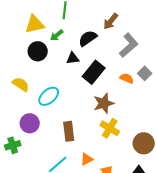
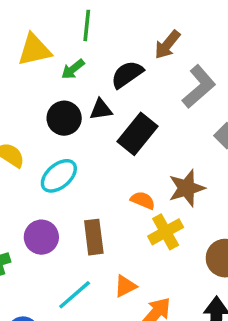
black circle: (38, 51) -> (64, 118), moved
orange semicircle: (127, 78) -> (143, 200), moved
brown star: (104, 103) -> (187, 188), moved
purple circle: (30, 123) -> (41, 237), moved
yellow cross: (110, 128) -> (166, 232), turned 30

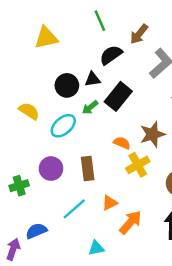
green line: (87, 25) -> (100, 21), moved, turned -30
green arrow: (73, 69) -> (90, 107), moved

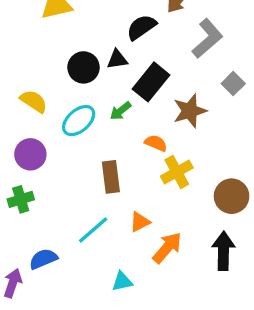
green arrow: (90, 107) -> (120, 111), moved
brown star: (152, 134) -> (190, 111), moved
purple circle: (51, 169) -> (30, 154), moved

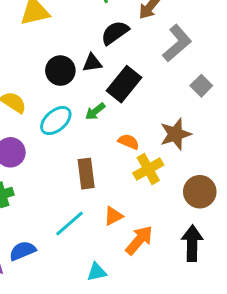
brown star: (190, 111) -> (176, 134), moved

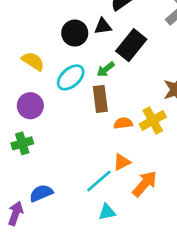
orange semicircle: (129, 142) -> (123, 123), moved, turned -30
brown rectangle: (86, 174) -> (100, 99), moved
cyan line: (69, 224) -> (99, 181), moved

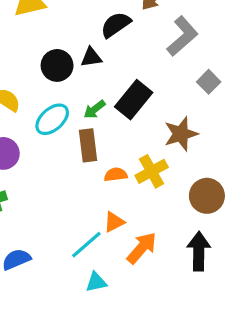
black rectangle: (131, 45) -> (134, 100), moved

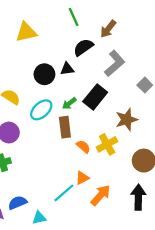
gray L-shape: (182, 36) -> (115, 63), moved
orange semicircle: (116, 175) -> (83, 147), turned 48
cyan triangle: (96, 282) -> (39, 218), moved

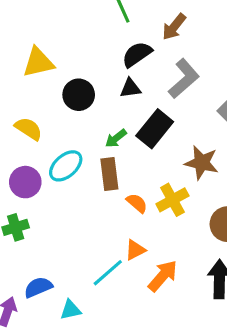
yellow triangle: (26, 32) -> (38, 62), moved
black triangle: (67, 69) -> (130, 88), moved
cyan ellipse: (41, 110) -> (66, 166), moved
brown star: (126, 120) -> (202, 163), turned 30

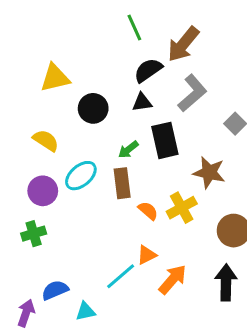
brown arrow: (174, 27) -> (183, 44), size x1.4
black rectangle: (155, 129) -> (165, 140), turned -52

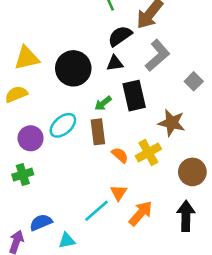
yellow triangle: (55, 78) -> (27, 58), moved
black circle: (93, 108) -> (73, 68), size x1.4
yellow semicircle: (46, 140) -> (16, 94), moved, turned -55
orange triangle: (147, 255) -> (119, 193), turned -30

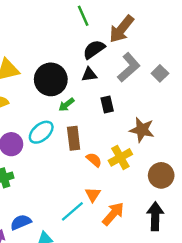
gray square: (194, 81) -> (160, 73), moved
black rectangle: (134, 96) -> (107, 105), size x0.6
green arrow: (103, 103) -> (66, 105), moved

